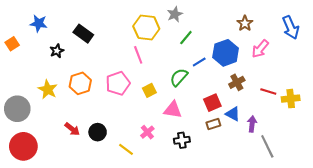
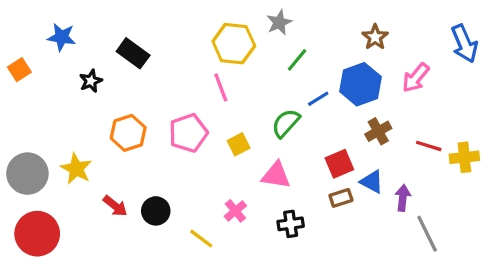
brown star: (245, 23) -> (375, 37), moved
yellow star: (48, 89) -> (76, 169), moved

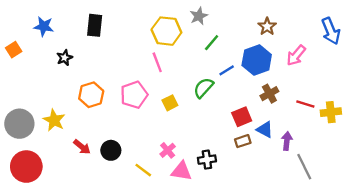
black rectangle: (133, 53) -> (95, 25), moved, turned 60
pink triangle: (276, 175) -> (181, 171), moved

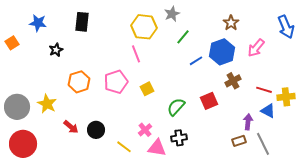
green semicircle: (203, 88) -> (176, 107), moved
blue triangle: (265, 129) -> (268, 111), moved
brown rectangle: (243, 141) -> (239, 141), moved

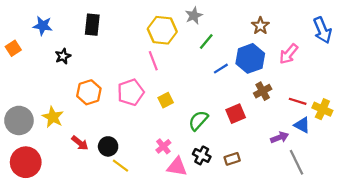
yellow cross: (286, 97) -> (322, 109), turned 30
purple arrow: (248, 122) -> (280, 137), turned 63
black cross: (179, 138) -> (202, 155), turned 35
brown rectangle: (239, 141) -> (232, 159), moved
yellow line: (124, 147) -> (120, 166), moved

